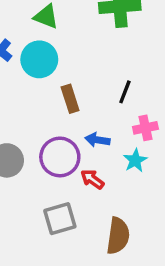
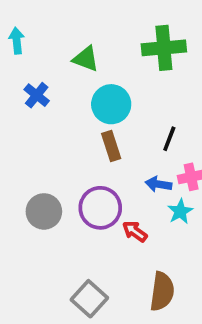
cyan circle: (39, 59) -> (111, 104), moved
blue arrow: (98, 140) -> (158, 184), moved
gray square: (60, 219) -> (89, 299), moved, turned -32

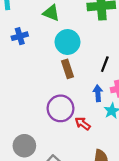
blue cross: (37, 95) -> (20, 36), turned 35
blue arrow: (158, 184) -> (98, 93), turned 77
gray circle: (44, 211) -> (24, 146), moved

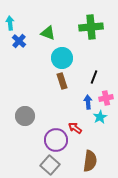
blue cross: (20, 36) -> (19, 41), moved, turned -32
purple circle: (61, 108) -> (56, 140), moved
gray circle: (24, 146) -> (25, 116), moved

